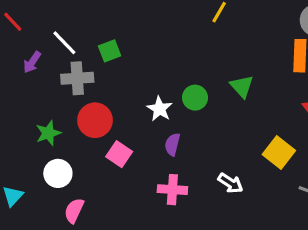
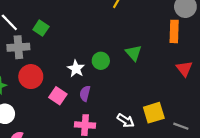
green square: (110, 51) -> (41, 28), turned -35
yellow square: (279, 152) -> (154, 113), moved, turned 35
pink square: (119, 154) -> (58, 96), moved

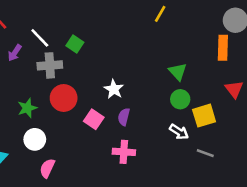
green circle: (101, 61) -> (180, 99), moved
yellow square: (154, 113) -> (204, 116), moved
white arrow: (126, 121) -> (179, 132), moved
gray line: (181, 126) -> (205, 153), moved

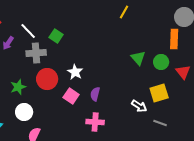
white star: (114, 89) -> (75, 72), moved
green circle: (180, 99) -> (161, 62), moved

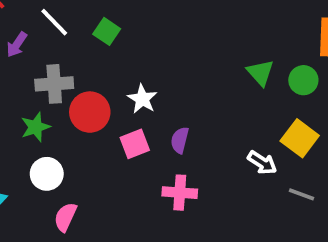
gray cross: (36, 53) -> (54, 84), moved
yellow square: (159, 93) -> (300, 138), turned -36
pink square: (71, 96) -> (135, 144), turned 35

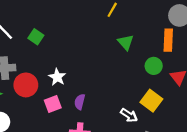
green triangle: (260, 73) -> (126, 42), moved

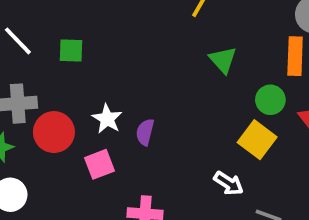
green square: (36, 37) -> (71, 50), turned -32
yellow square: (151, 101) -> (257, 140), moved
purple semicircle: (80, 102) -> (145, 132), moved

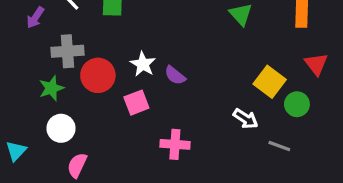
green circle: (270, 100) -> (297, 104), moved
purple semicircle: (145, 132) -> (175, 75), turned -65

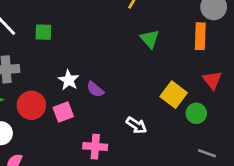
red circle: (98, 75) -> (31, 105), moved
white arrow: (246, 119) -> (136, 125), moved
gray line: (279, 146) -> (207, 153), moved

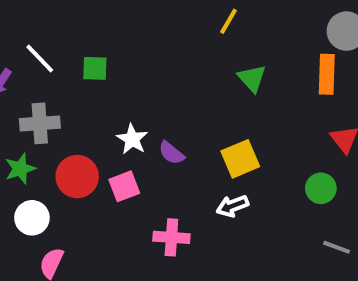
yellow square: (174, 95) -> (240, 159), moved, turned 30
white arrow: (136, 125) -> (232, 206), turned 126

